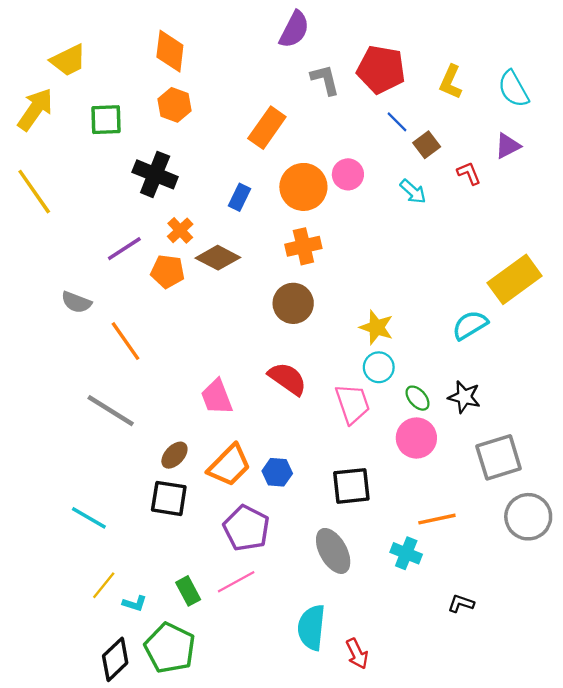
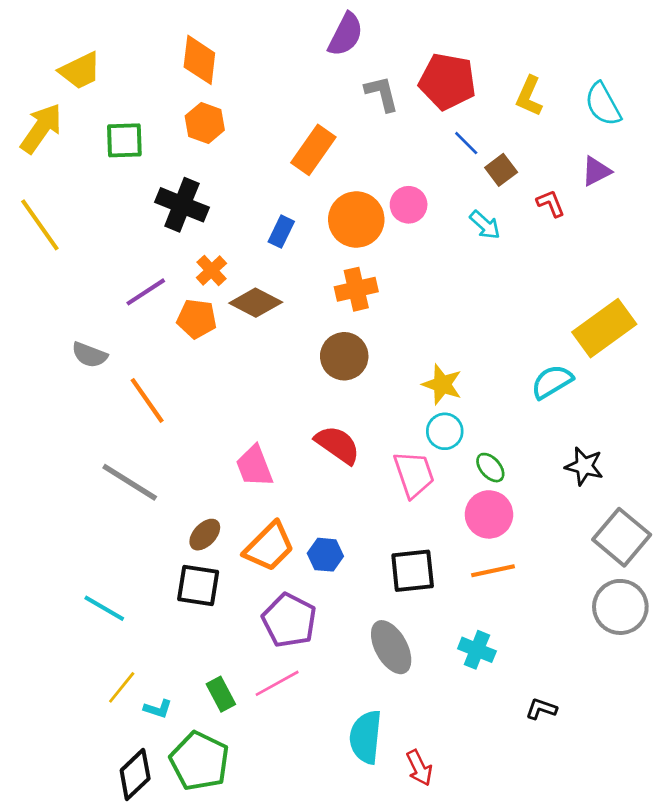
black star: (464, 397) -> (584, 466), moved
gray square: (499, 457) -> (622, 537), moved, turned -33
orange line: (437, 519) -> (493, 571), moved

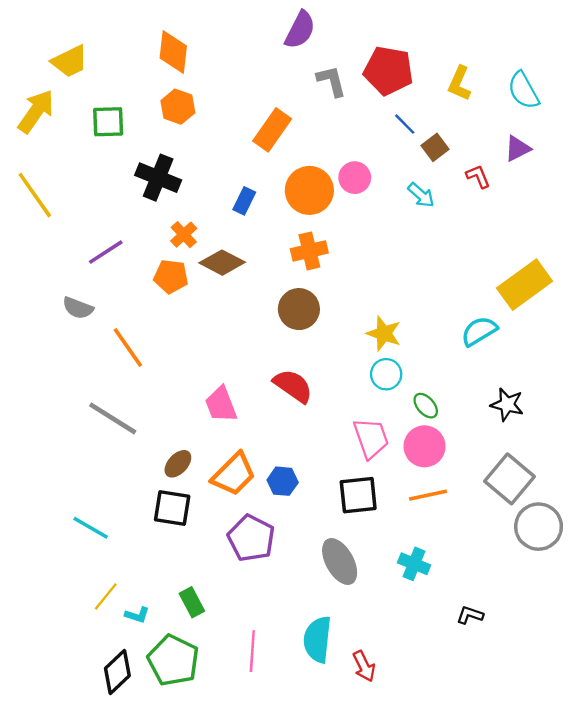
purple line: (146, 292) -> (106, 252), moved
pink trapezoid: (414, 474) -> (371, 438), moved
gray square: (622, 537) -> (509, 479), moved
pink line: (277, 683) -> (252, 651), moved, turned -57

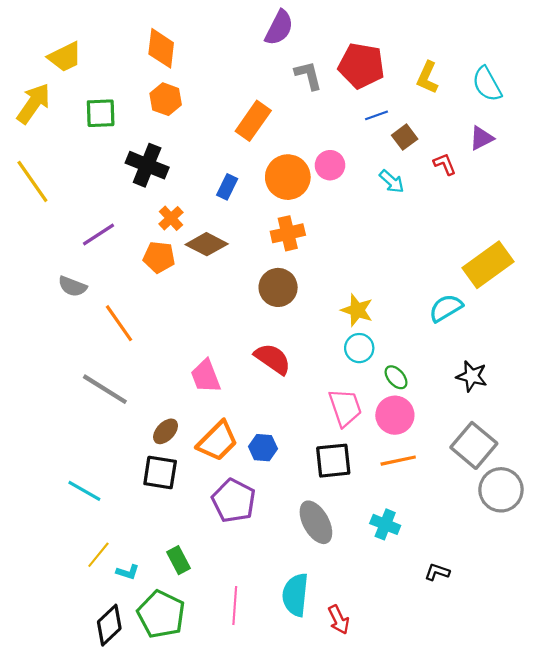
blue line: (405, 124) -> (377, 115), turned -65

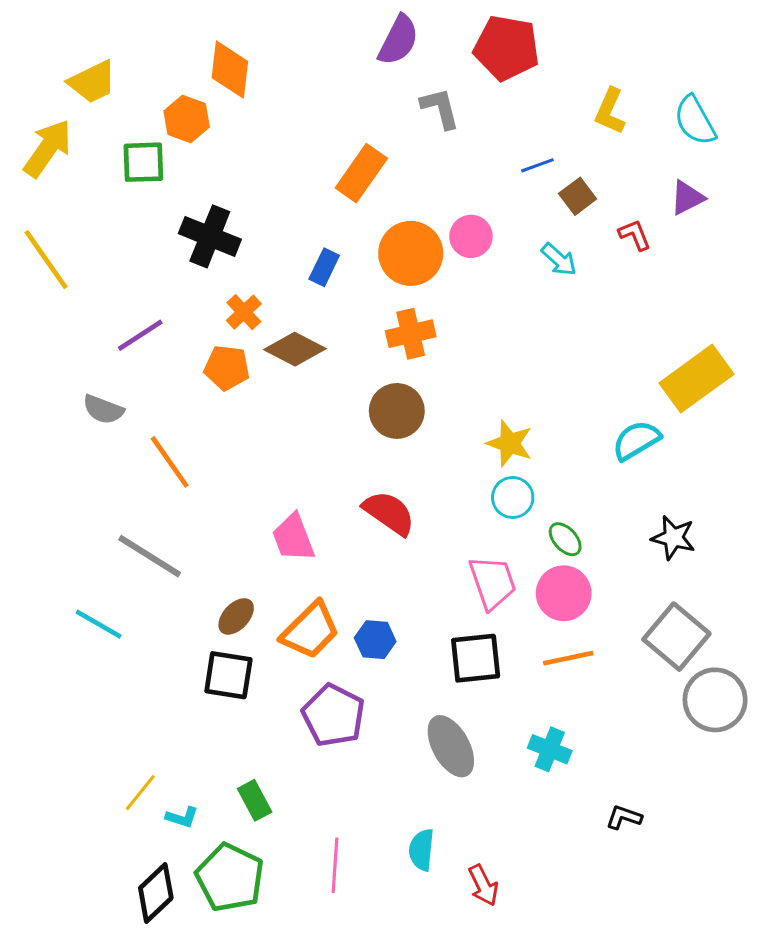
red pentagon: (361, 66) -> (506, 48), moved
orange hexagon: (166, 99) -> (187, 119), moved
cyan line: (84, 491) -> (99, 624), moved
cyan semicircle: (295, 595) -> (422, 850), size x0.7

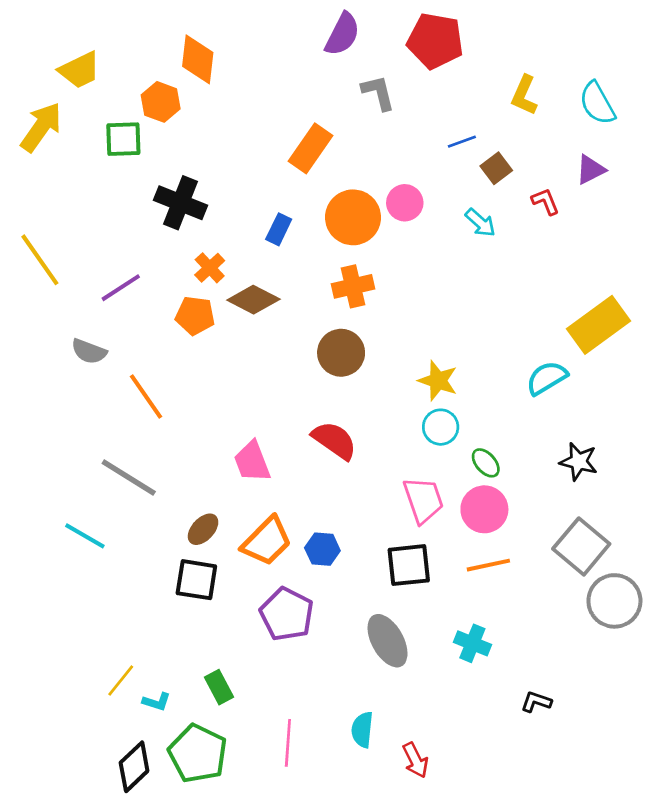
yellow line: (46, 260) -> (40, 260), moved

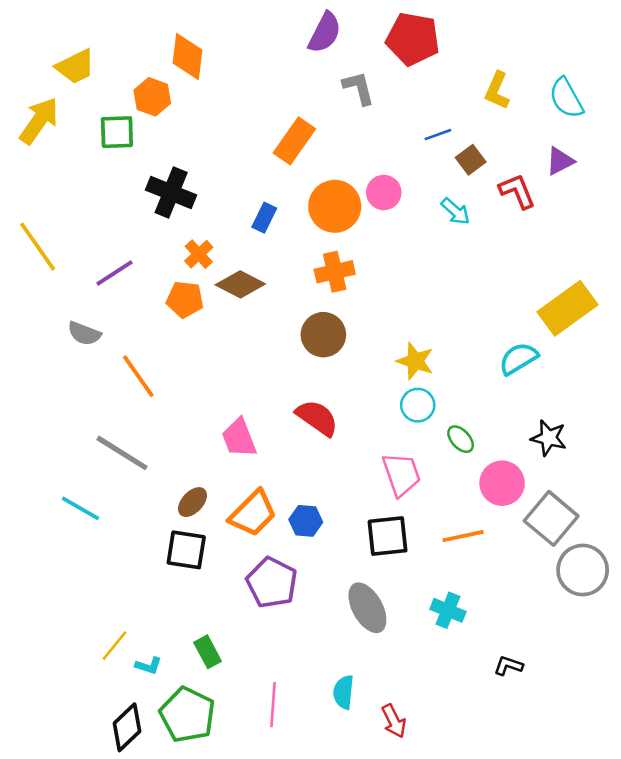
red L-shape: (545, 201) -> (517, 191), size x1.4
pink circle: (484, 509) -> (502, 483), moved

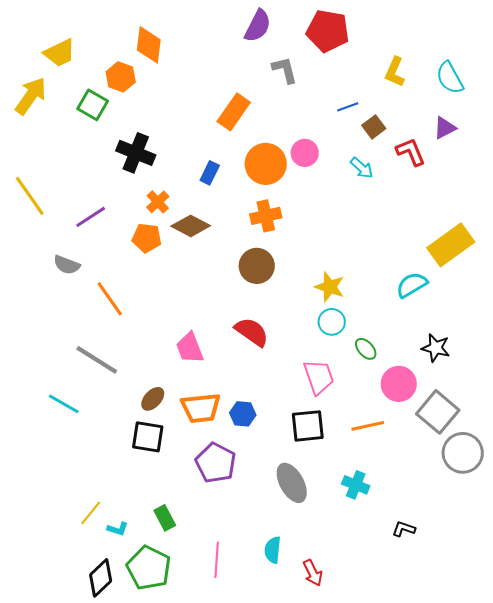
green square: (117, 132) -> (93, 105), turned 32
orange trapezoid: (253, 513) -> (201, 408), turned 39

